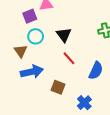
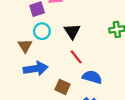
blue semicircle: (96, 71) -> (92, 77), moved, turned -102

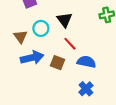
cyan circle: (42, 31) -> (41, 28), moved
brown square: (63, 87) -> (58, 63), moved

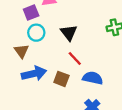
cyan circle: (41, 28) -> (36, 33), moved

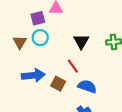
black triangle: (69, 33) -> (81, 41), moved
brown triangle: (21, 51) -> (20, 42), moved

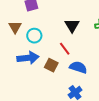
cyan circle: (40, 38) -> (34, 36), moved

